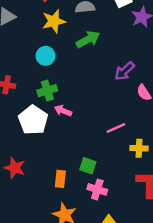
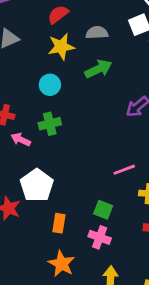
pink arrow: (63, 111) -> (21, 140), moved
white pentagon: (33, 120) -> (37, 185), moved
green square: (88, 166) -> (103, 210), moved

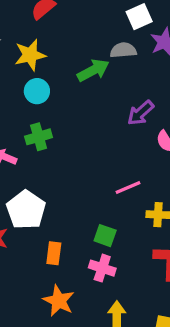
gray semicircle: (97, 33) -> (123, 50), moved
yellow star: (61, 47) -> (30, 55), moved

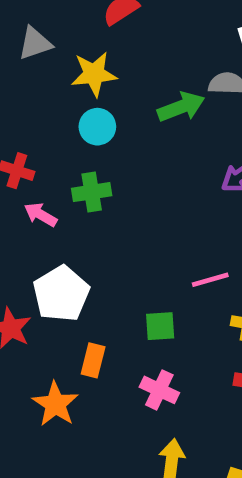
green square: (105, 236) -> (160, 326), moved, turned -30
orange star: (59, 301) -> (55, 404), moved

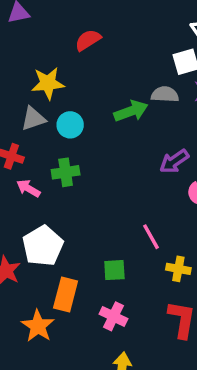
gray triangle: (35, 43) -> (33, 119), moved
yellow star: (94, 74) -> (48, 83), moved
pink line: (210, 280) -> (151, 237), turned 76
orange rectangle: (93, 360) -> (66, 295), size x1.4

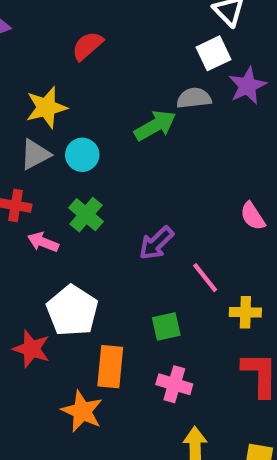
purple arrow: (174, 161) -> (156, 243), moved
green cross: (66, 172) -> (86, 215), turned -32

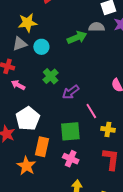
green cross: (86, 215) -> (51, 76), moved
green square: (166, 326) -> (70, 131), size x1.5

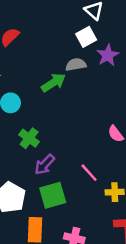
purple arrow: (71, 92) -> (45, 165), moved
green square: (70, 131) -> (53, 195), moved

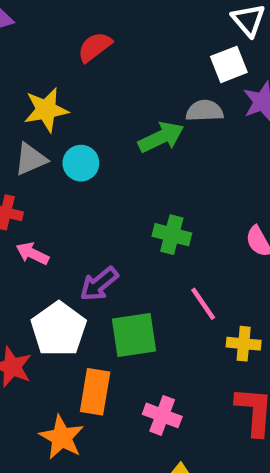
green cross: (29, 138) -> (172, 235), moved, turned -30
purple arrow: (45, 165) -> (99, 284), moved

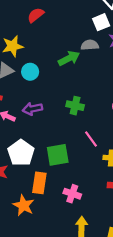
purple arrow: (99, 284) -> (32, 109), moved, turned 30

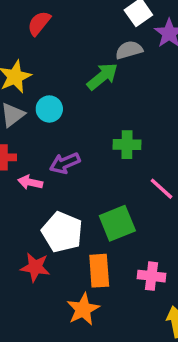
orange star: (24, 205) -> (83, 309), turned 30

